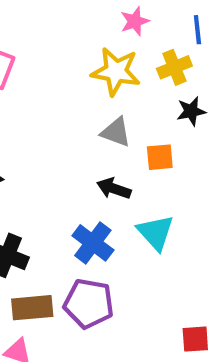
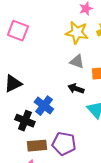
blue cross: (93, 243) -> (44, 106), moved

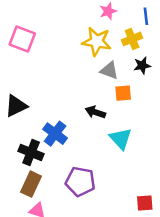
gray triangle: (77, 62) -> (109, 70), moved
brown rectangle: (37, 146) -> (31, 184), moved, turned -60

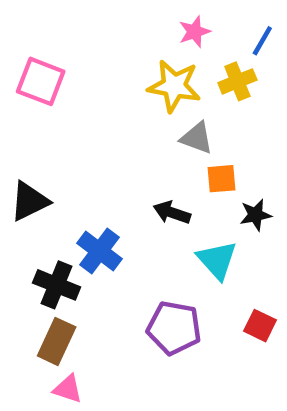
blue line: (146, 16) -> (262, 41), turned 36
black star: (142, 65) -> (256, 215), moved
purple pentagon: (80, 182) -> (174, 328), moved
red square: (145, 203) -> (260, 326), moved, turned 30

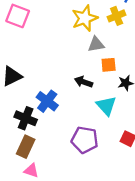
yellow star: (174, 86) -> (85, 18), turned -30
gray triangle: (197, 138) -> (96, 44), turned -30

